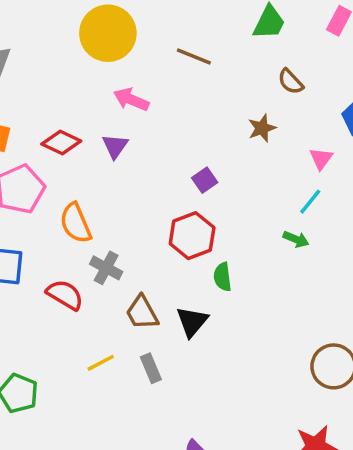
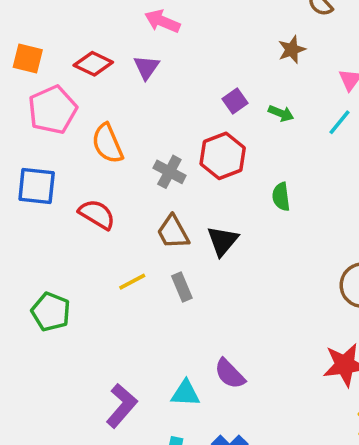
green arrow: (296, 239) -> (281, 113), moved
gray cross: (106, 268) -> (169, 172), moved
green semicircle: (223, 277) -> (281, 197), moved

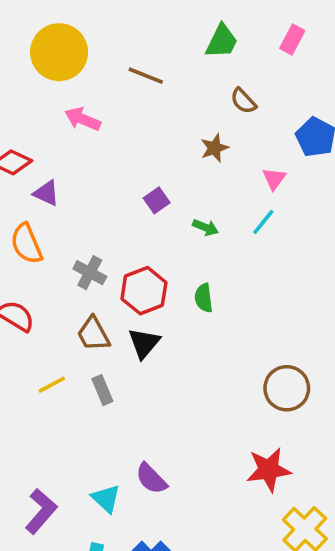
purple triangle: (146, 67) -> (46, 193), moved, turned -40
green arrow: (281, 113) -> (205, 227), moved
red hexagon: (223, 156) -> (144, 291), moved
cyan triangle: (185, 393) -> (106, 498), turned 40

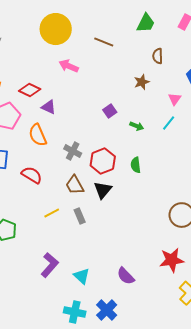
brown semicircle: (243, 101) -> (158, 56), turned 42
purple semicircle: (151, 479) -> (126, 276), moved
purple L-shape: (41, 511) -> (50, 265), moved

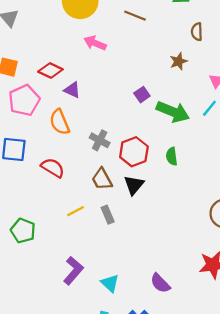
green arrow: (137, 126) -> (173, 112), size x2.0

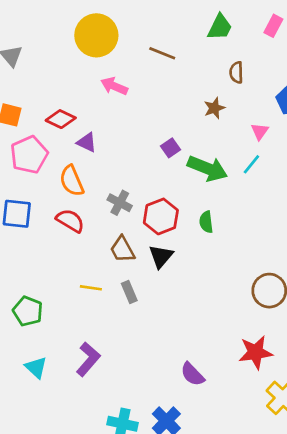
red semicircle: (53, 168) -> (70, 221), moved
yellow line: (76, 211) -> (91, 288), turned 36
cyan triangle: (110, 283) -> (36, 367), moved

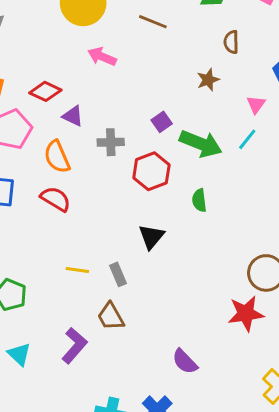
gray cross: (120, 203) -> (111, 142), moved, turned -30
red hexagon: (161, 216) -> (151, 171), moved
brown trapezoid: (122, 249) -> (111, 317), moved
red star: (256, 352) -> (246, 314), moved

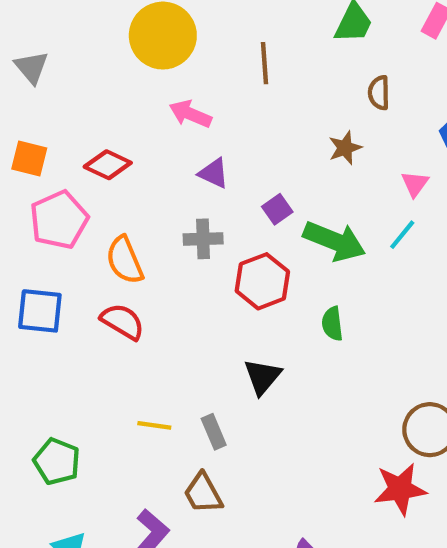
brown line: (153, 22) -> (265, 63), turned 64
purple triangle: (73, 116) -> (214, 173), moved

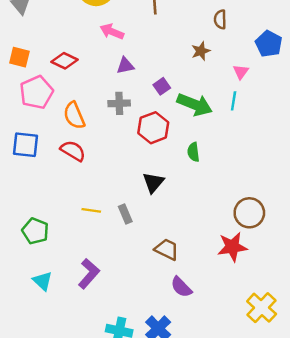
purple triangle: (214, 173) -> (125, 66), turned -36
cyan line: (402, 235) -> (234, 101), turned -30
brown trapezoid: (203, 493) -> (167, 249), moved, turned 145

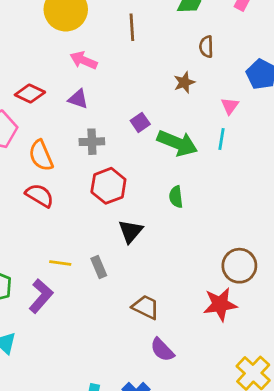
purple triangle: (125, 66) -> (78, 99), moved, turned 30
red hexagon: (153, 128) -> (108, 186), moved
purple L-shape: (89, 274) -> (41, 296), moved

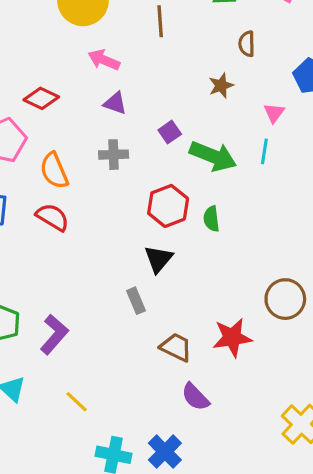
purple triangle: (78, 99) -> (115, 103), moved
red hexagon: (108, 186) -> (168, 206), moved
yellow line: (60, 263) -> (77, 402), moved, turned 35
gray rectangle: (99, 267) -> (136, 301), moved
red star: (220, 304) -> (232, 338), moved

